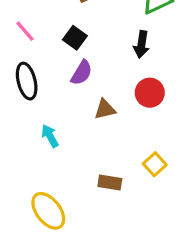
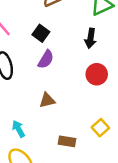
brown triangle: (105, 109) -> (47, 100), moved
cyan arrow: (50, 136) -> (18, 129), moved

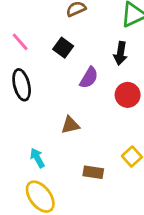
purple semicircle: (46, 59) -> (89, 78), moved

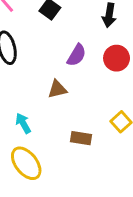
purple semicircle: (89, 78) -> (77, 55), moved

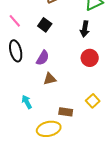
purple semicircle: (77, 55) -> (43, 58), moved
yellow ellipse: (26, 163) -> (49, 129), moved, turned -65

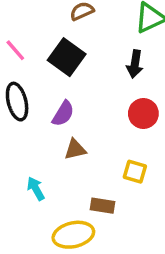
black square: (45, 25) -> (67, 57), size x1.5
yellow square: (93, 101) -> (135, 172), moved, turned -32

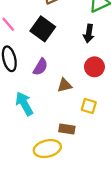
brown triangle: (75, 149) -> (65, 85), moved
cyan arrow: (36, 189) -> (24, 104), moved, size x1.5

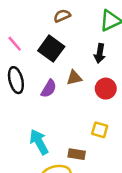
brown triangle: (65, 85) -> (74, 78), moved
cyan arrow: (24, 104) -> (39, 142), moved

